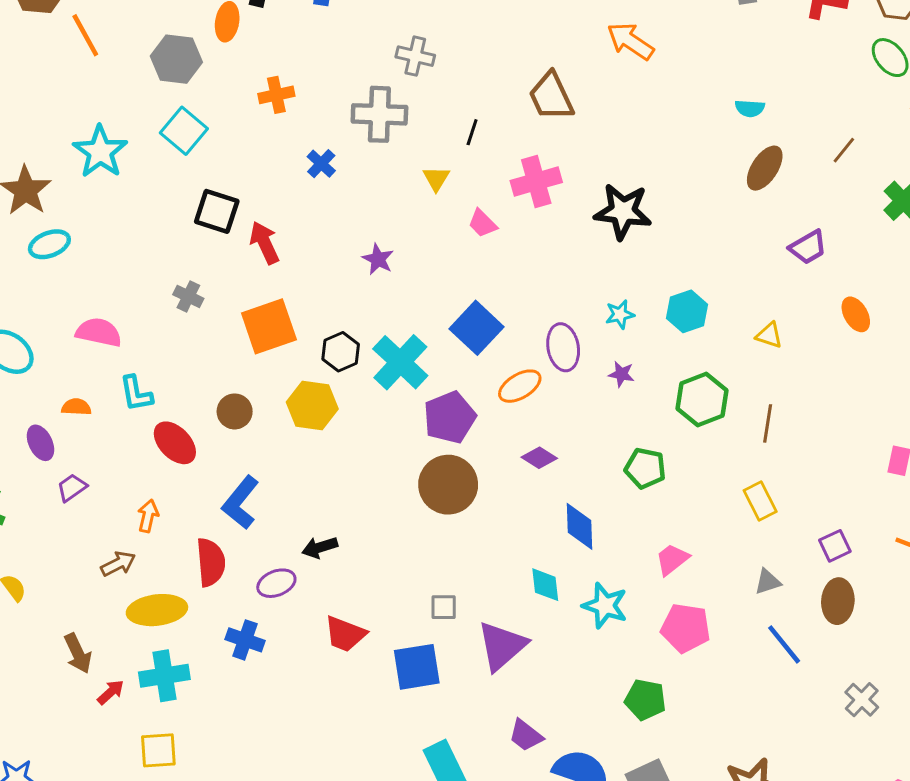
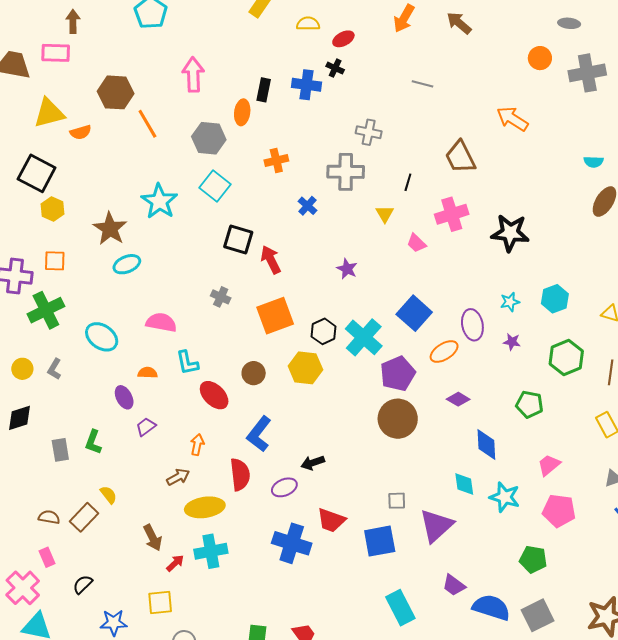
blue cross: (245, 640) -> (292, 543), moved, size x1.5
yellow square: (158, 750) -> (160, 602), moved

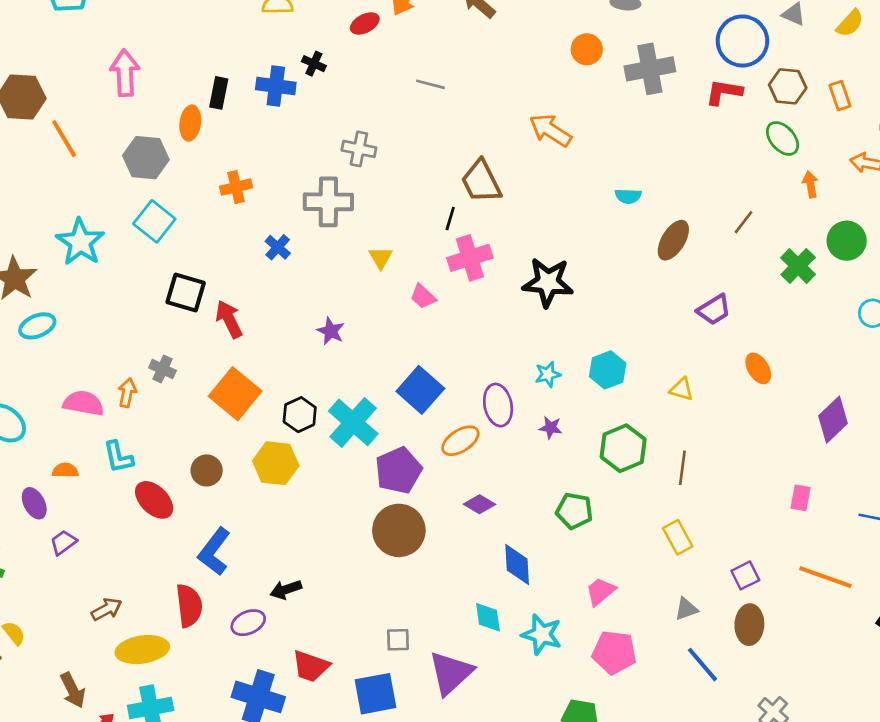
red ellipse: (343, 39) -> (365, 24), moved
cyan semicircle: (593, 162) -> (628, 196), moved
black line: (408, 182) -> (450, 218), moved
orange square: (275, 316) -> (235, 394), turned -30
orange arrow: (197, 445) -> (127, 393), moved

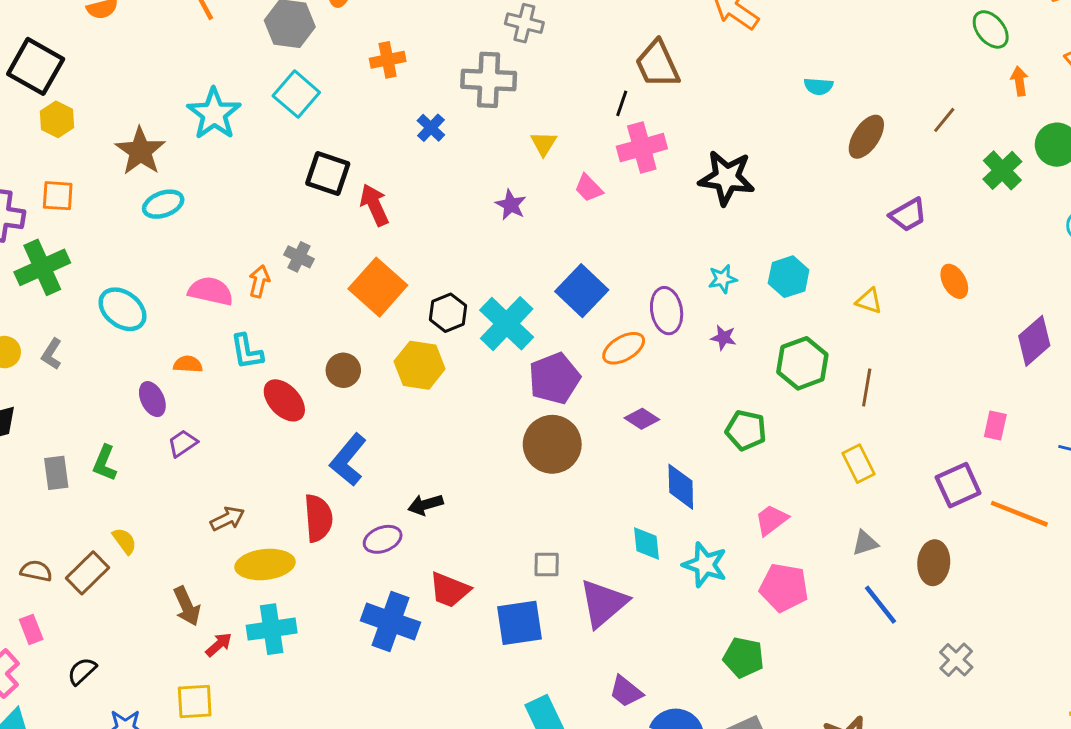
purple star: (331, 331) -> (511, 205), moved
purple square: (745, 575) -> (958, 485), moved, size x1.4

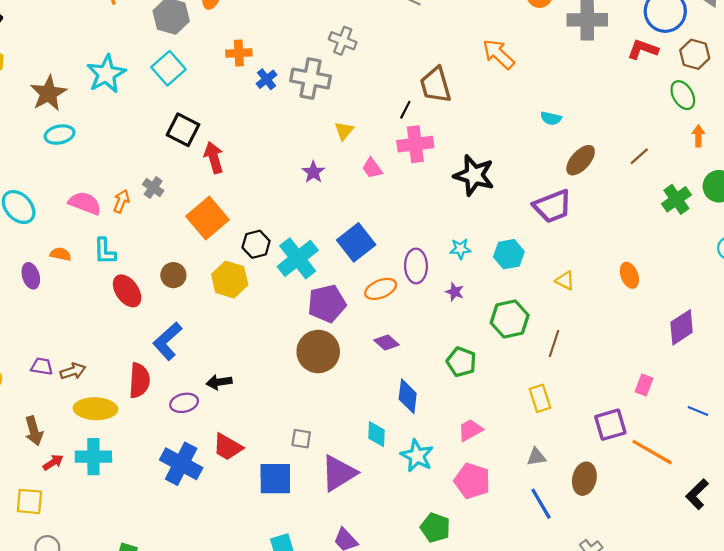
blue cross: (431, 128) -> (267, 79), moved
purple trapezoid: (908, 215) -> (553, 206), moved, size x1.4
purple trapezoid: (183, 443) -> (42, 366), moved, turned 35

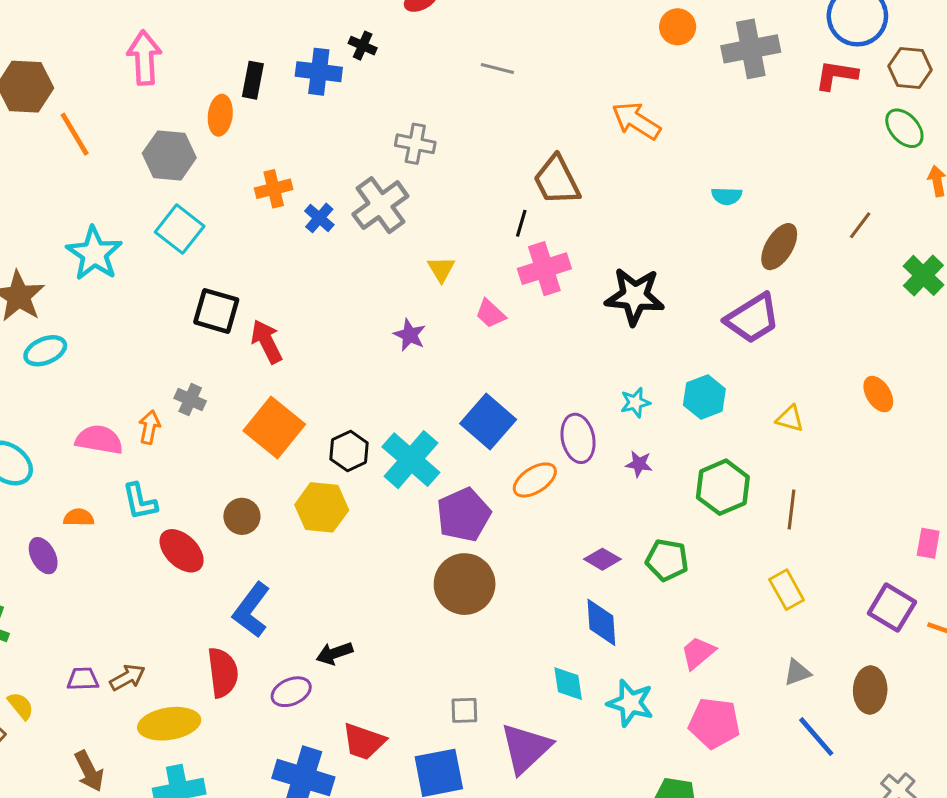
gray cross: (311, 78) -> (380, 205), turned -36
purple diamond: (386, 342) -> (602, 559), moved
purple square: (610, 425) -> (892, 608), turned -32

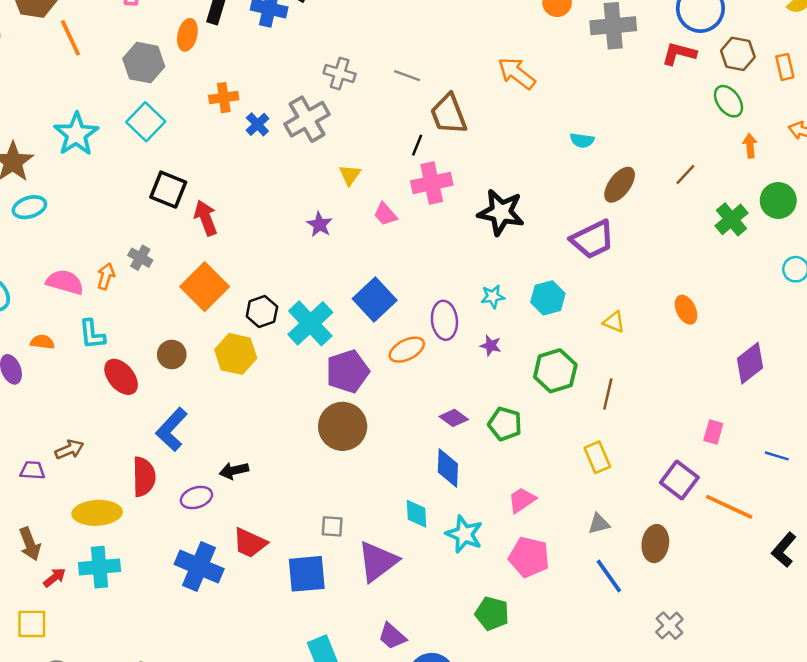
gray line: (497, 69) -> (407, 76), moved
brown arrow: (127, 677) -> (69, 450), moved

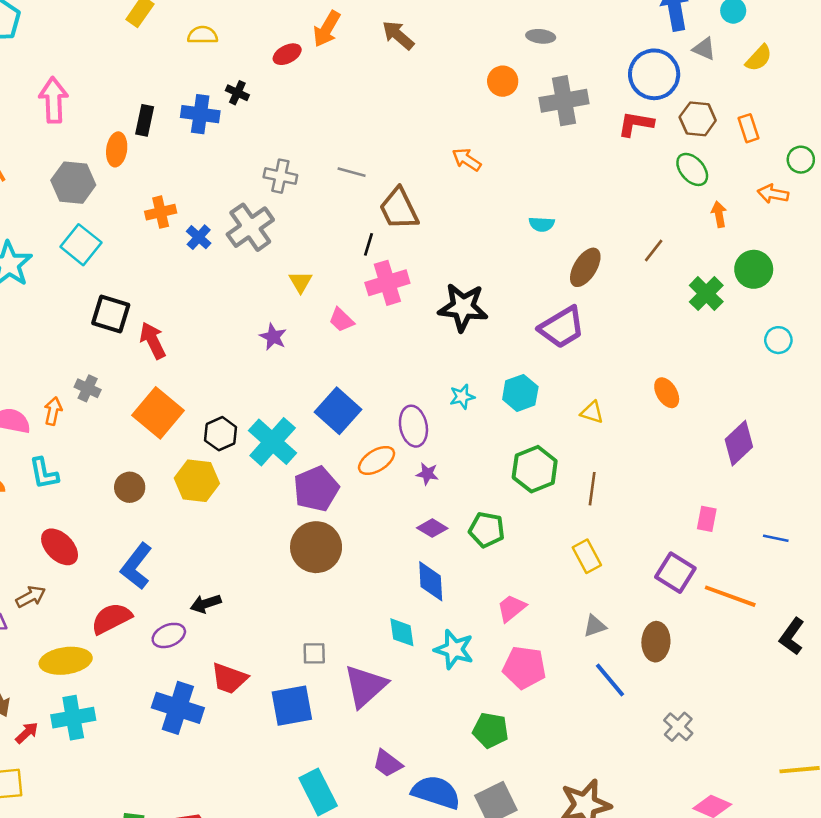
orange arrow: (517, 73) -> (467, 160), size x0.7
purple star: (491, 346) -> (427, 474), moved
red ellipse: (121, 377) -> (60, 547), moved
red semicircle: (144, 477) -> (111, 618), turned -111

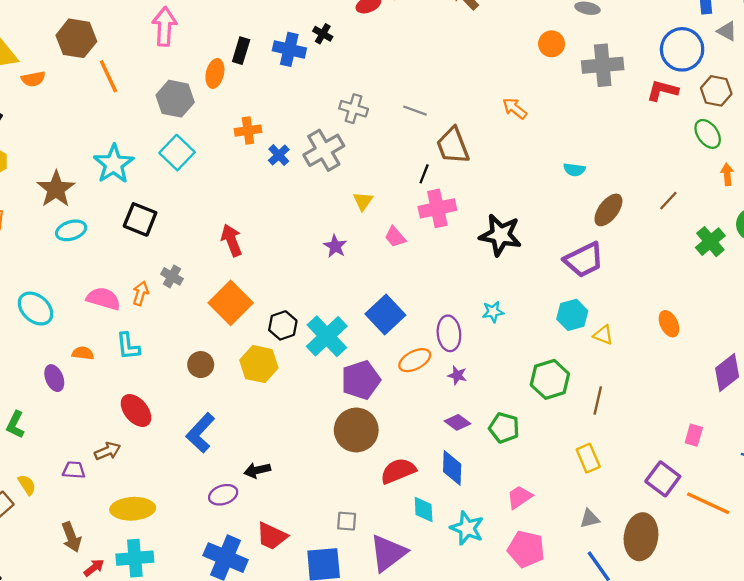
black square: (111, 314) -> (140, 219), moved
cyan hexagon: (520, 393) -> (572, 315), moved
red semicircle: (111, 618) -> (398, 471), moved
brown ellipse: (656, 642) -> (641, 537), size x1.4

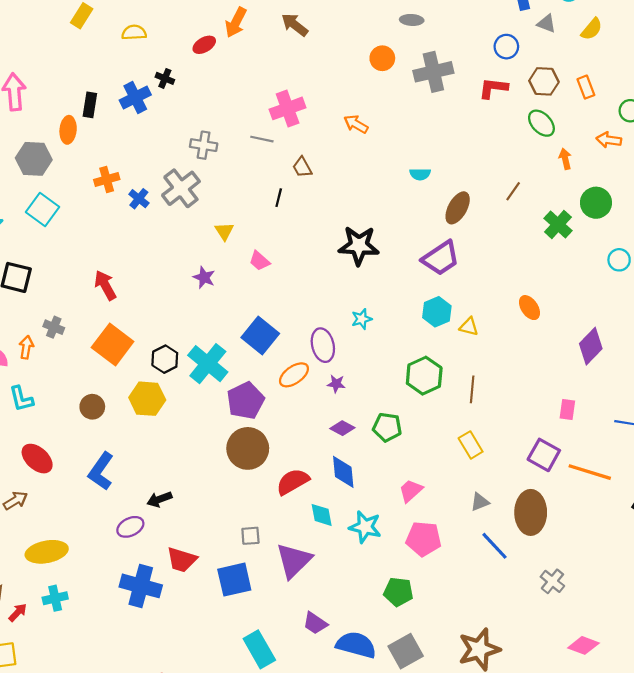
blue cross: (289, 49) -> (135, 98), turned -32
blue circle: (682, 49) -> (506, 47), size x0.6
brown trapezoid: (453, 146) -> (302, 167), size x0.6
pink cross: (437, 208) -> (288, 108), moved
cyan cross: (135, 558) -> (55, 598), size x0.7

